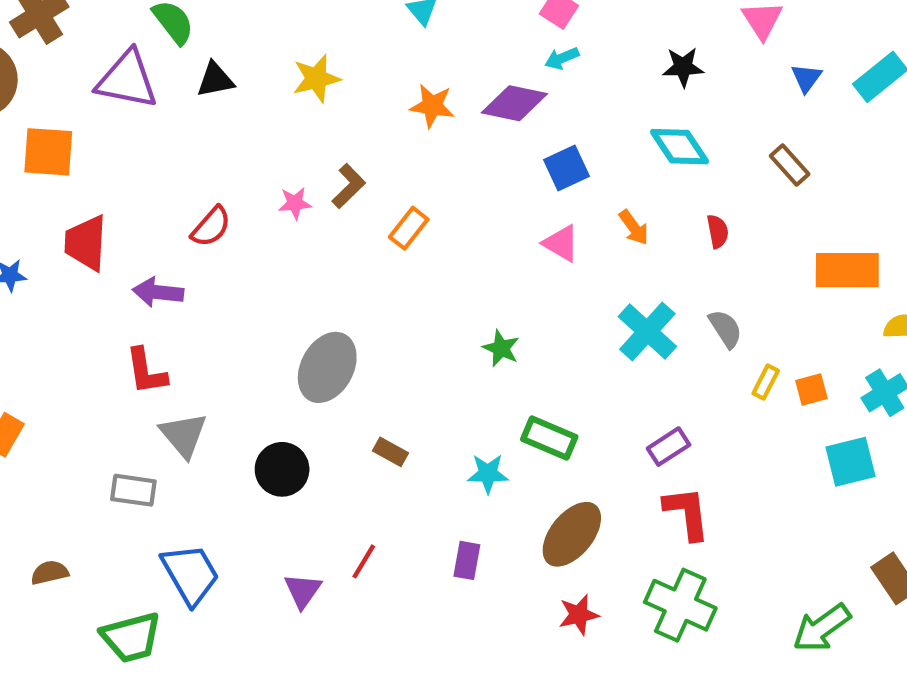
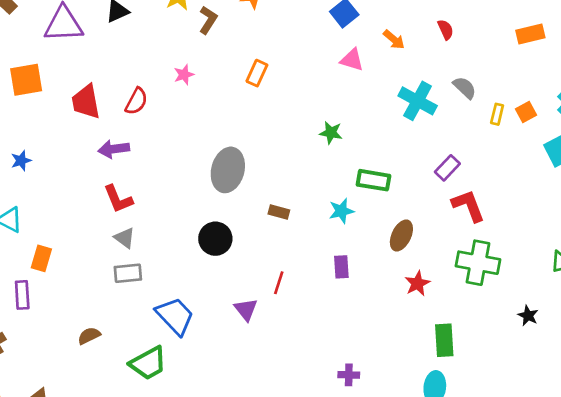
brown L-shape: (349, 186) -> (208, 20), moved
red trapezoid: (86, 243) -> (86, 102), moved
orange rectangle: (847, 270) -> (530, 34), size x0.7
gray triangle: (184, 435) -> (125, 238), moved, size x0.7
brown ellipse: (572, 534) -> (401, 235), size x0.7

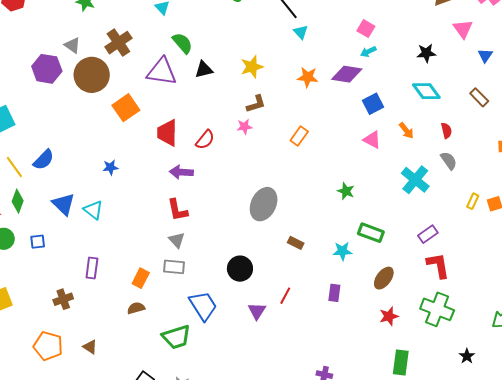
brown L-shape: (208, 20) -> (256, 104), moved, turned 30
orange square: (26, 80) -> (126, 108), turned -36
gray semicircle: (465, 88) -> (449, 161), moved
black circle: (215, 239) -> (240, 269), moved
orange rectangle: (41, 258) -> (141, 278), moved

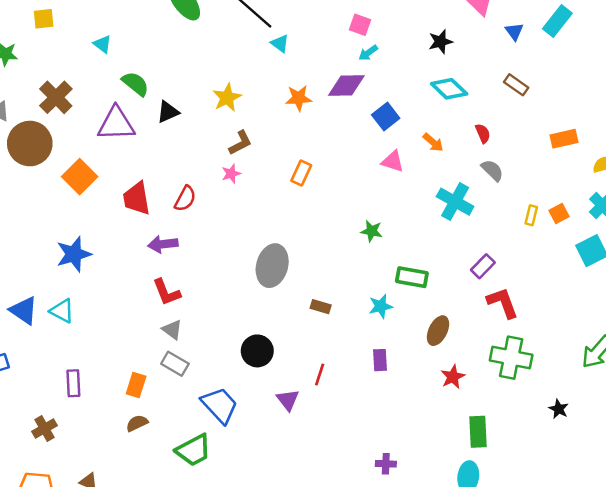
blue star: (110, 167) -> (74, 254), size x1.8
gray rectangle: (174, 267) -> (175, 364), turned 35

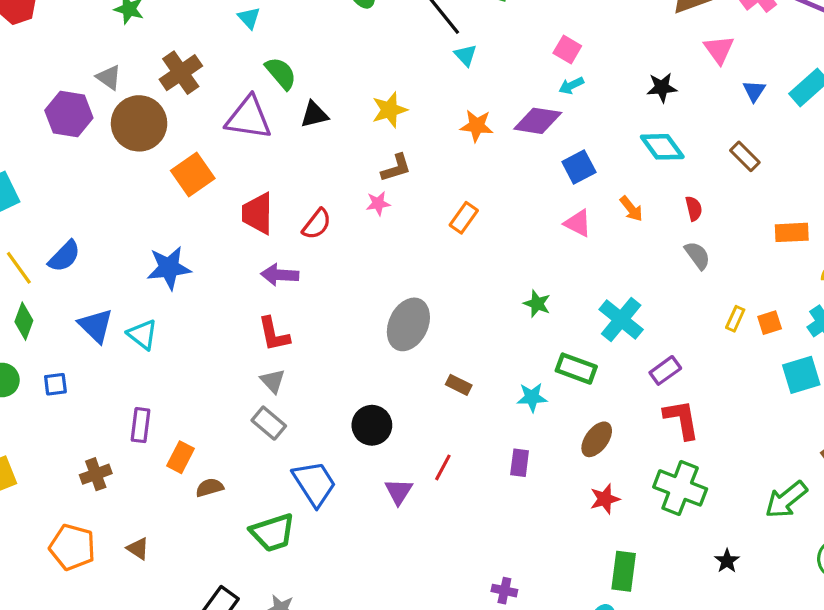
cyan cross: (455, 202) -> (621, 319), moved
orange rectangle: (136, 385) -> (181, 457), moved

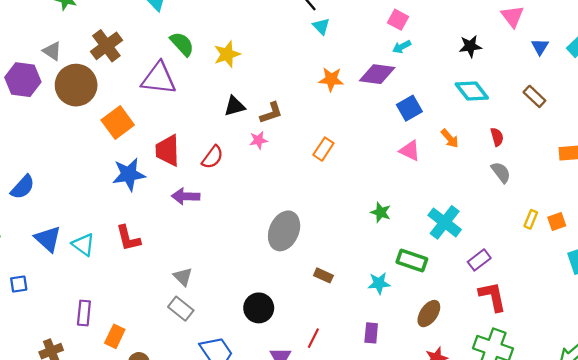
yellow star: (389, 110) -> (227, 54), moved
black triangle: (314, 115) -> (235, 106), moved
blue star: (169, 268) -> (129, 174), moved
red L-shape: (274, 334) -> (128, 238), moved

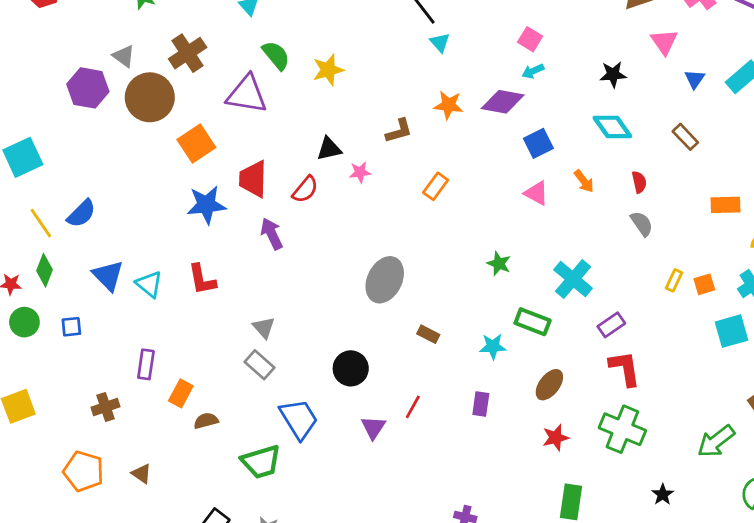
black triangle: (235, 106) -> (329, 149), moved
brown L-shape: (271, 113) -> (399, 131), moved
purple arrow: (186, 196) -> (272, 234), turned 60

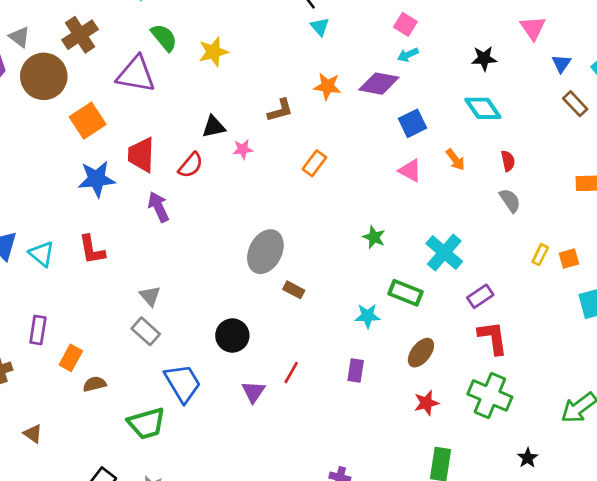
brown rectangle: (685, 137) -> (575, 104), moved
brown rectangle: (428, 334) -> (294, 290), moved

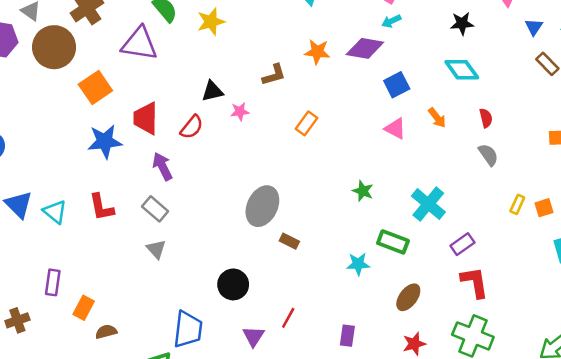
gray rectangle: (146, 331) -> (155, 209), moved
purple rectangle: (356, 370) -> (347, 336), moved
blue trapezoid: (183, 383) -> (188, 329), turned 39

